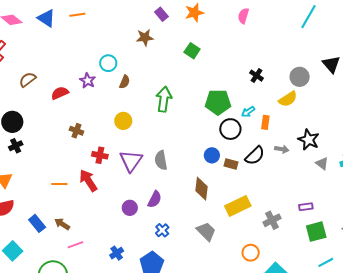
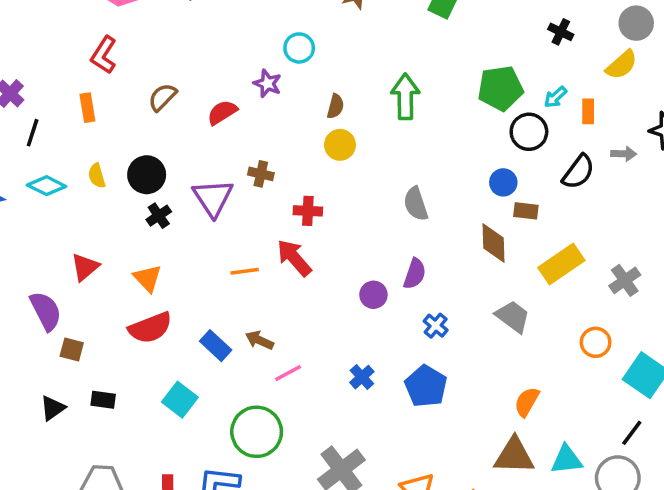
brown semicircle: (125, 82) -> (335, 106), moved
purple triangle: (131, 161) -> (213, 198), moved
brown rectangle: (231, 164) -> (526, 211), moved

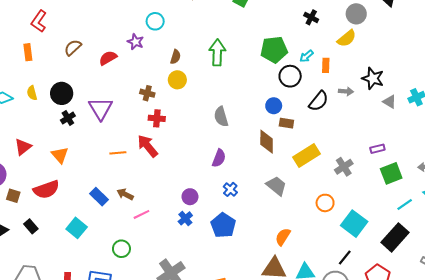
brown cross: (261, 174) -> (147, 93), moved
purple circle: (373, 295) -> (190, 197), moved
red semicircle: (150, 328) -> (46, 189), moved
black rectangle: (103, 400) -> (31, 226), turned 40
green circle: (257, 432) -> (121, 249), size x0.6

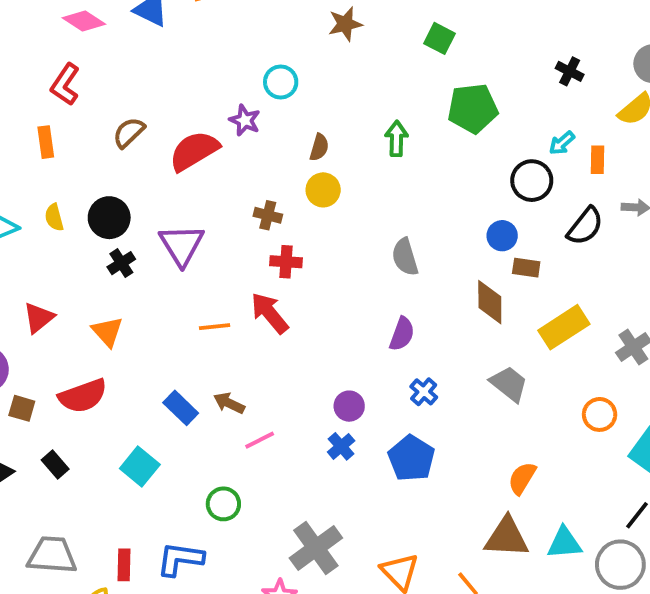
green pentagon: (274, 50) -> (473, 108), moved
green arrow: (217, 53) -> (396, 139), size x0.7
red semicircle: (108, 58) -> (194, 151), size x1.5

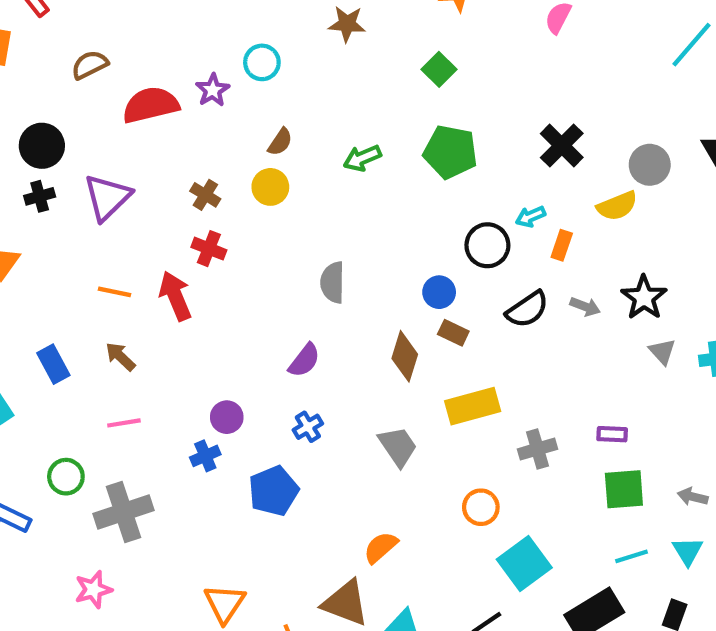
black cross: (570, 71) -> (562, 146), size x1.5
green arrow: (396, 139) -> (362, 158), turned -132
brown arrow: (229, 403) -> (120, 357), moved
gray cross: (316, 548) -> (124, 512), moved

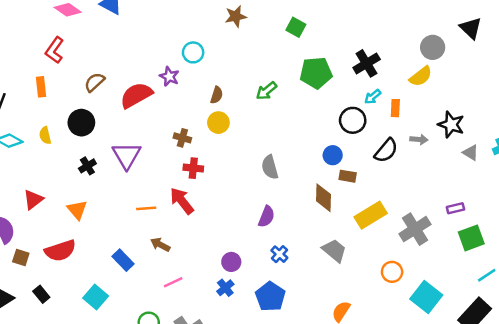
black circle: (42, 146) -> (81, 123), moved
black cross: (562, 146) -> (367, 63), moved, turned 30
gray cross: (537, 449) -> (415, 229), size x1.4

